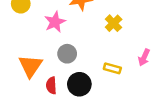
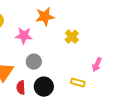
pink star: (55, 22) -> (24, 36), turned 30
yellow rectangle: (112, 68) -> (78, 83), moved

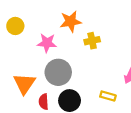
yellow cross: (72, 37) -> (92, 41), moved, turned 32
gray circle: (34, 62) -> (58, 72), size x1.5

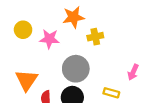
yellow circle: (15, 26) -> (23, 30), moved
gray circle: (58, 72) -> (76, 69), moved

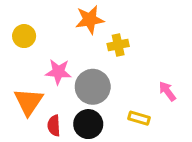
pink star: (49, 39) -> (58, 72), moved
pink arrow: (133, 72) -> (167, 91), turned 119

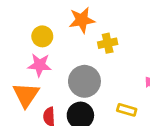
yellow circle: (24, 36) -> (42, 36), moved
pink star: (58, 72) -> (40, 65), moved

